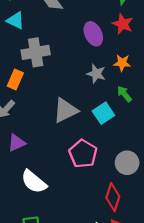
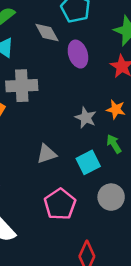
purple ellipse: (93, 34) -> (78, 54), moved
gray triangle: (65, 110) -> (47, 154), size x0.7
gray circle: (127, 163) -> (111, 197), moved

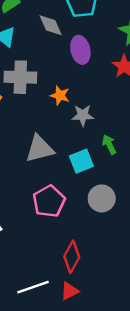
orange star: (116, 109) -> (60, 95), moved
gray star: (86, 118) -> (83, 115), turned -30
gray triangle: (47, 154) -> (40, 149), size x1.4

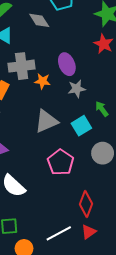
purple ellipse: (80, 50) -> (67, 64), moved
orange star: (60, 95) -> (42, 81), moved

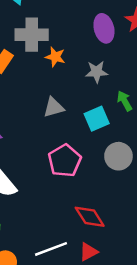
purple ellipse: (67, 64) -> (104, 28), moved
gray triangle: (46, 121) -> (54, 107), size x0.7
red diamond: (86, 204) -> (90, 217), turned -60

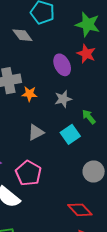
gray circle: (118, 156) -> (94, 172), moved
pink pentagon: (65, 161) -> (28, 173), moved

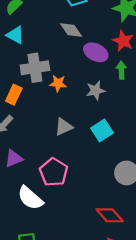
gray diamond: (22, 35) -> (71, 30), moved
purple ellipse: (62, 65) -> (96, 52), turned -40
green arrow: (89, 117) -> (121, 70), moved, turned 35

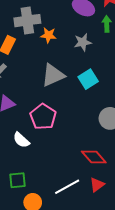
gray triangle: (64, 127) -> (53, 75), size x1.4
white semicircle: (30, 198) -> (21, 140), size x0.7

